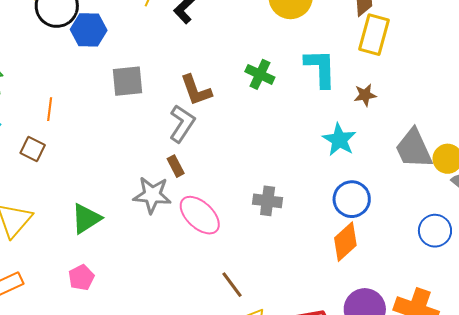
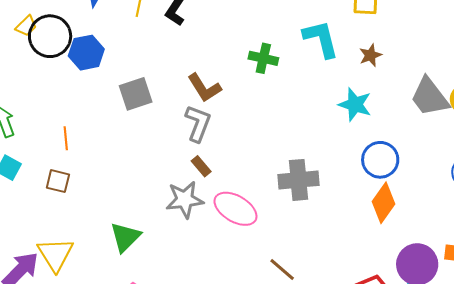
gray cross: (268, 201) -> (299, 180), size x1.4

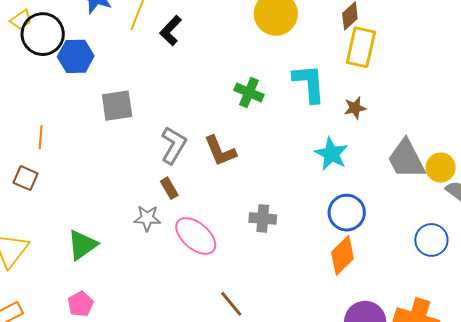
brown L-shape: (204, 88) -> (220, 151), moved
gray cross: (299, 180) -> (263, 218), size x0.7
gray star: (185, 200) -> (147, 218), size x0.7

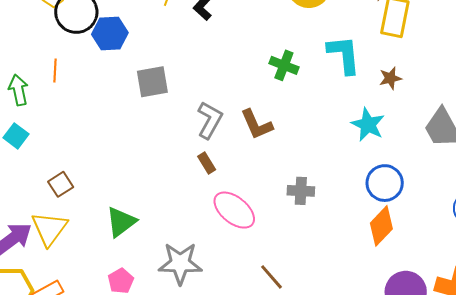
orange line: (41, 137) -> (55, 71), moved
brown square: (26, 178) -> (61, 184), moved, turned 35
gray star: (147, 218) -> (180, 263), moved, size x1.6

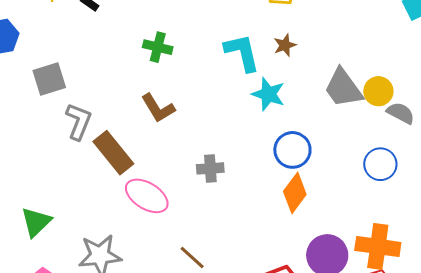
cyan L-shape: (344, 55) -> (242, 53), moved
green cross: (284, 65) -> (158, 47), moved
gray L-shape: (210, 120) -> (79, 121), moved
brown rectangle: (207, 163) -> (113, 153), size x2.0

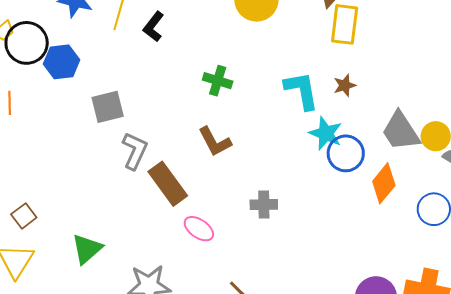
blue circle: (292, 150) -> (346, 153), moved
orange diamond: (295, 193) -> (384, 183), moved
pink ellipse: (147, 196) -> (199, 229), size x0.7

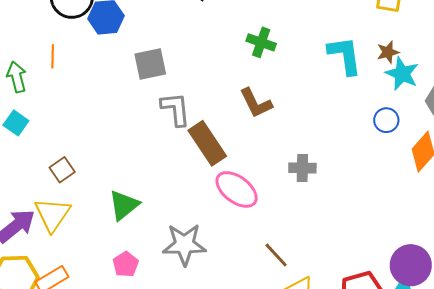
cyan star: (326, 133) -> (402, 74), moved
gray L-shape: (135, 151) -> (176, 109), turned -33
blue circle: (346, 153) -> (386, 120), size x0.7
pink ellipse: (199, 229) -> (237, 189), size x1.4

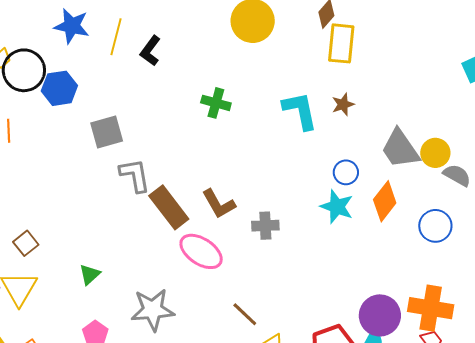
cyan star: (402, 74) -> (337, 207), moved
brown L-shape: (256, 103) -> (219, 204), moved
green triangle: (124, 205) -> (90, 275), size x0.7

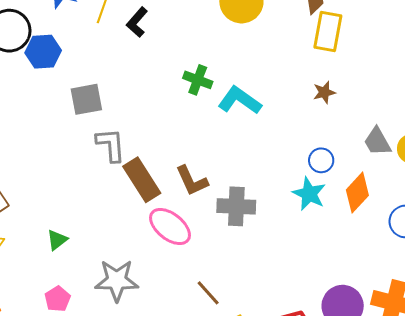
cyan L-shape: (300, 111) -> (240, 100), moved, turned -48
gray trapezoid: (400, 149) -> (377, 142), size x0.7
gray cross: (265, 226) -> (236, 206), size x1.4

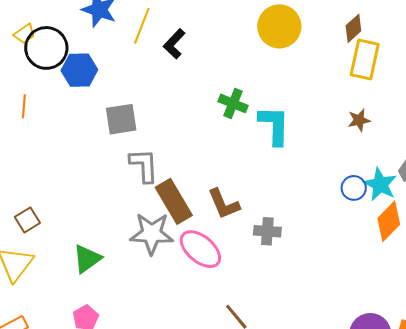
cyan L-shape: (240, 100) -> (274, 125), turned 54
cyan star: (309, 194) -> (380, 184), moved
gray cross: (236, 206) -> (267, 231), size x0.7
green triangle: (57, 240) -> (87, 259), size x1.4
gray star: (117, 280) -> (152, 234), moved

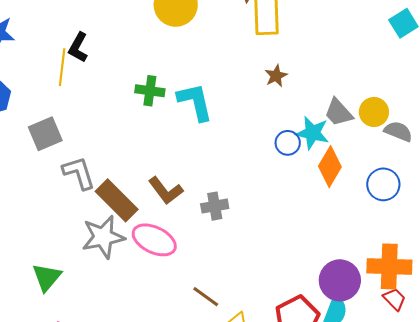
yellow line: (142, 26) -> (62, 67), moved

